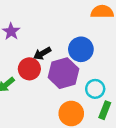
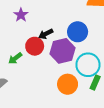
cyan circle: (95, 89) -> (88, 65), size x1.5

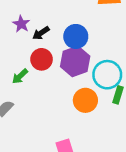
blue circle: (78, 32) -> (76, 36), moved
black arrow: (46, 34) -> (41, 33), moved

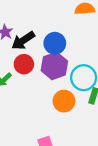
black arrow: (41, 33) -> (23, 40), size x1.5

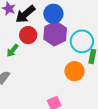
orange circle: (64, 101) -> (74, 71), moved

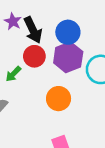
black arrow: (25, 14) -> (33, 30), turned -80
orange circle: (74, 71) -> (59, 99), moved

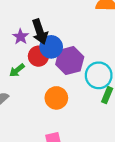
purple star: (13, 21) -> (21, 37), moved
blue circle: (68, 32) -> (51, 47), moved

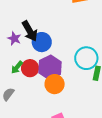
red circle: (38, 56) -> (30, 68), moved
purple hexagon: (70, 61) -> (50, 67), moved

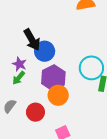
purple star: (14, 38) -> (19, 64), moved
red circle: (30, 68) -> (35, 112), moved

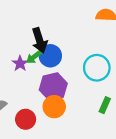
cyan circle: (91, 68) -> (97, 68), moved
green arrow: (19, 78) -> (34, 57), moved

